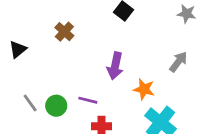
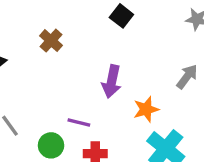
orange star: (144, 89) -> (146, 109), turned -30
green circle: (56, 106) -> (51, 145), moved

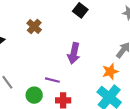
orange star: (146, 109) -> (110, 72), moved

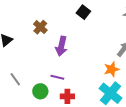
purple arrow: (74, 53) -> (61, 46), moved

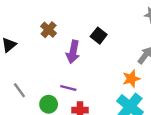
black square: (83, 12) -> (99, 36), moved

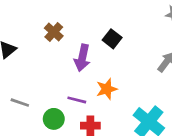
orange star: (131, 79) -> (107, 89), moved
gray line: (19, 90) -> (20, 103), turned -35

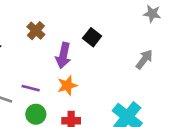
orange star: (107, 89) -> (67, 85), moved
purple line: (77, 100) -> (31, 88), moved

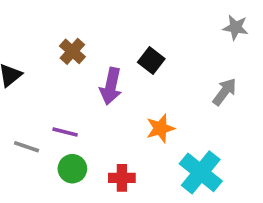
orange star: (67, 85) -> (160, 128), moved

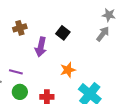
brown cross: (72, 51) -> (20, 28), turned 32
gray arrow: (225, 92) -> (103, 34), moved

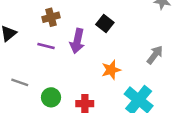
gray arrow: (103, 34) -> (155, 55), moved
purple line: (16, 72) -> (46, 46), moved

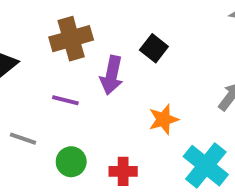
brown cross: (51, 17) -> (71, 39), size x1.5
purple line: (46, 46) -> (65, 100), moved

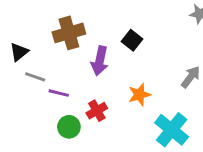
purple line: (65, 100) -> (59, 93), moved
gray line: (23, 139) -> (35, 77), moved
red cross: (123, 171) -> (97, 111), moved, turned -30

